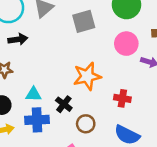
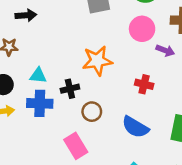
red cross: (122, 98) -> (144, 84), moved
black cross: (64, 104) -> (70, 89), turned 35

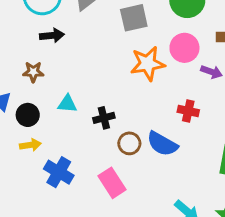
orange star: (97, 61) -> (148, 64), moved
blue cross: (40, 103) -> (59, 172), moved, turned 30
blue semicircle: (135, 127) -> (162, 144), moved

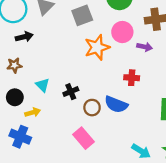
cyan triangle: (67, 104) -> (43, 85), turned 48
yellow arrow: (30, 145) -> (33, 112), moved
blue cross: (59, 172) -> (20, 137), moved

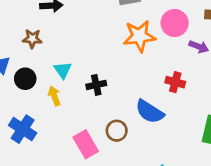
brown circle: (92, 108) -> (117, 131), moved
yellow arrow: (33, 112) -> (54, 96), moved, turned -104
pink rectangle: (83, 138) -> (86, 144), moved

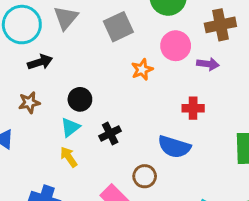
orange star: (139, 36) -> (142, 70), size x0.6
cyan triangle: (63, 70) -> (70, 127), turned 42
black circle: (25, 79) -> (80, 99), moved

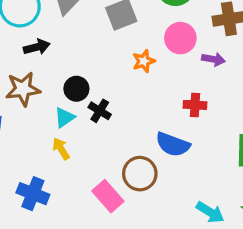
brown star: (29, 103) -> (23, 89), size x1.5
black cross: (110, 133) -> (100, 111), moved, turned -35
brown circle: (145, 176) -> (140, 174), size x1.4

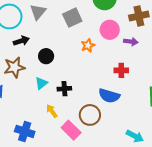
black circle: (76, 89) -> (46, 56), moved
black cross: (100, 111) -> (64, 89), moved, turned -32
yellow arrow: (61, 149) -> (52, 111), moved

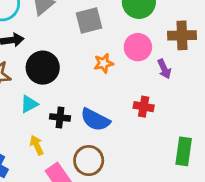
purple arrow: (131, 42) -> (164, 69), turned 48
black circle: (46, 56) -> (43, 68), size x1.5
blue semicircle: (109, 96) -> (95, 120), moved

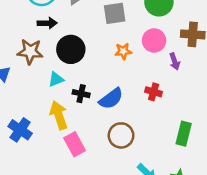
blue semicircle: (95, 120) -> (111, 99), turned -70
yellow arrow: (37, 145) -> (59, 115), size x1.6
brown circle: (89, 161) -> (121, 135), moved

